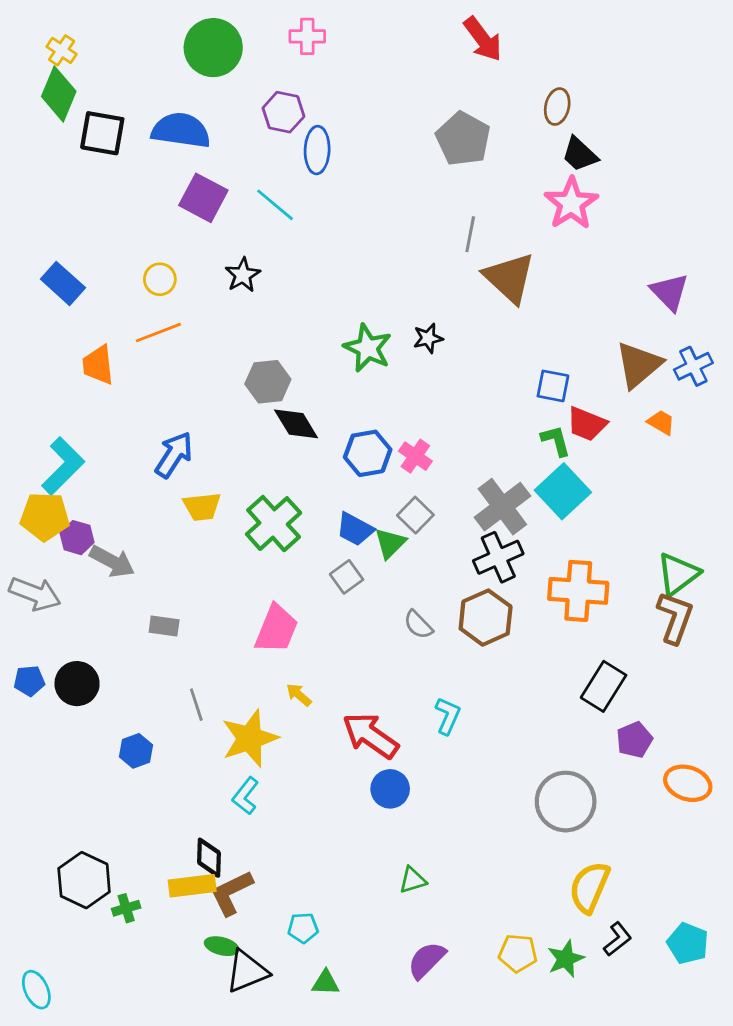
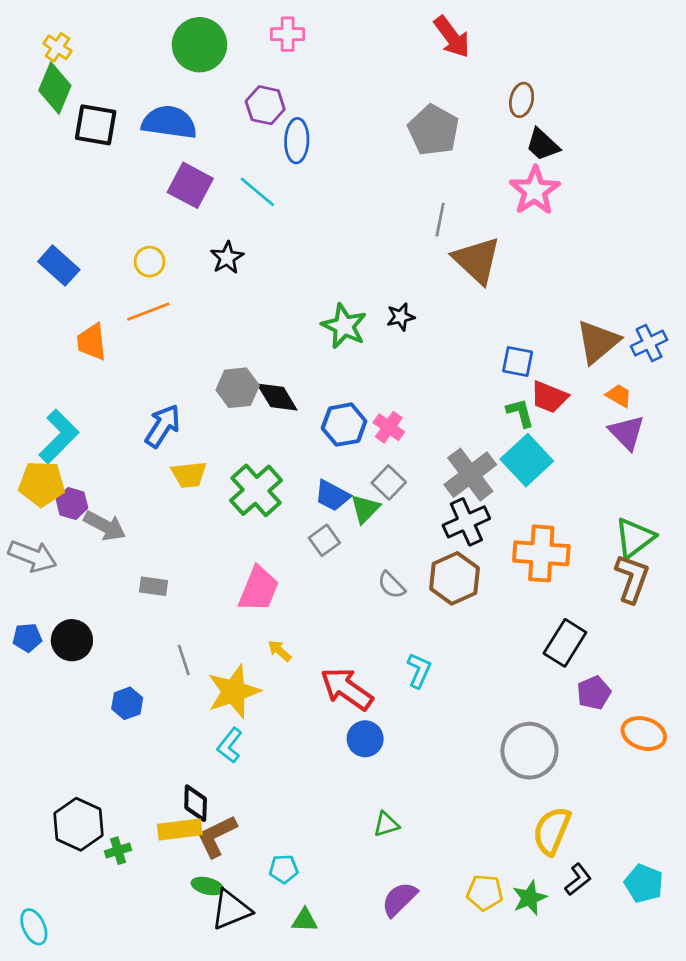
purple triangle: (670, 292) -> (627, 433), moved
gray hexagon: (268, 382) -> (238, 388), moved

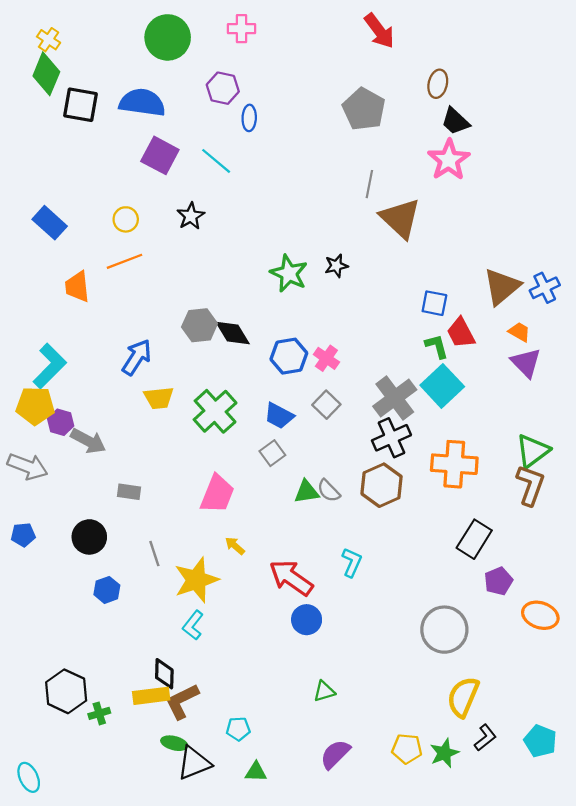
blue ellipse: (297, 141) -> (249, 118), size x0.7
red trapezoid: (549, 397) -> (461, 333), turned 40
green triangle: (365, 509) -> (307, 492), moved, turned 36
black circle: (72, 640) -> (89, 537), moved

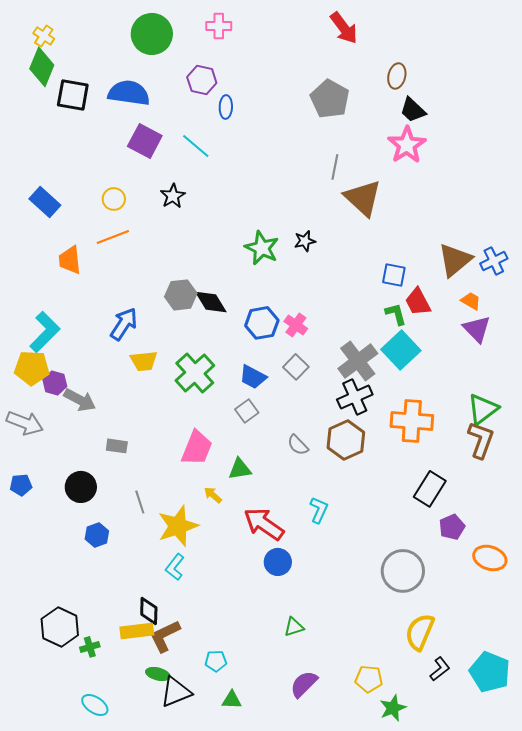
green triangle: (307, 492) -> (240, 469), moved
cyan pentagon: (540, 741) -> (490, 672), size x1.4
green star: (444, 753) -> (393, 708), moved
cyan ellipse: (29, 777) -> (95, 705), moved, turned -32

